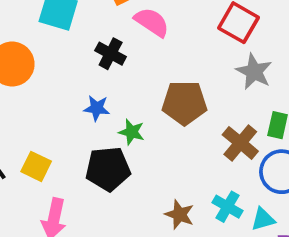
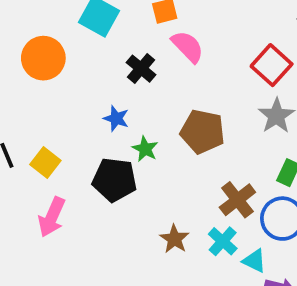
brown cross: (240, 143) -> (237, 200), moved
cyan triangle: (263, 219) -> (254, 261), turned 30

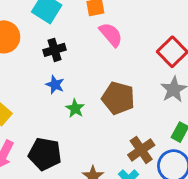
black cross: (141, 69) -> (55, 50), moved, turned 30
black pentagon: (115, 180) -> (45, 154), moved

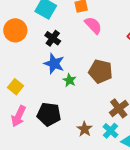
black cross: (55, 50) -> (53, 38), turned -35
blue star: (55, 85) -> (54, 64), size x1.5

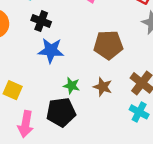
green star: (69, 80) -> (72, 86), moved
brown star: (85, 129) -> (103, 87), moved

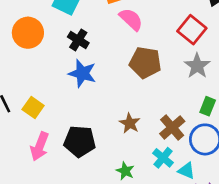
brown pentagon: (108, 45) -> (145, 63), moved
green star: (72, 86) -> (125, 171), moved

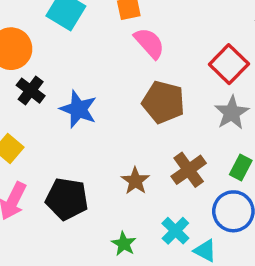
black cross: (78, 40) -> (31, 91), moved
brown cross: (172, 128) -> (189, 170), moved

